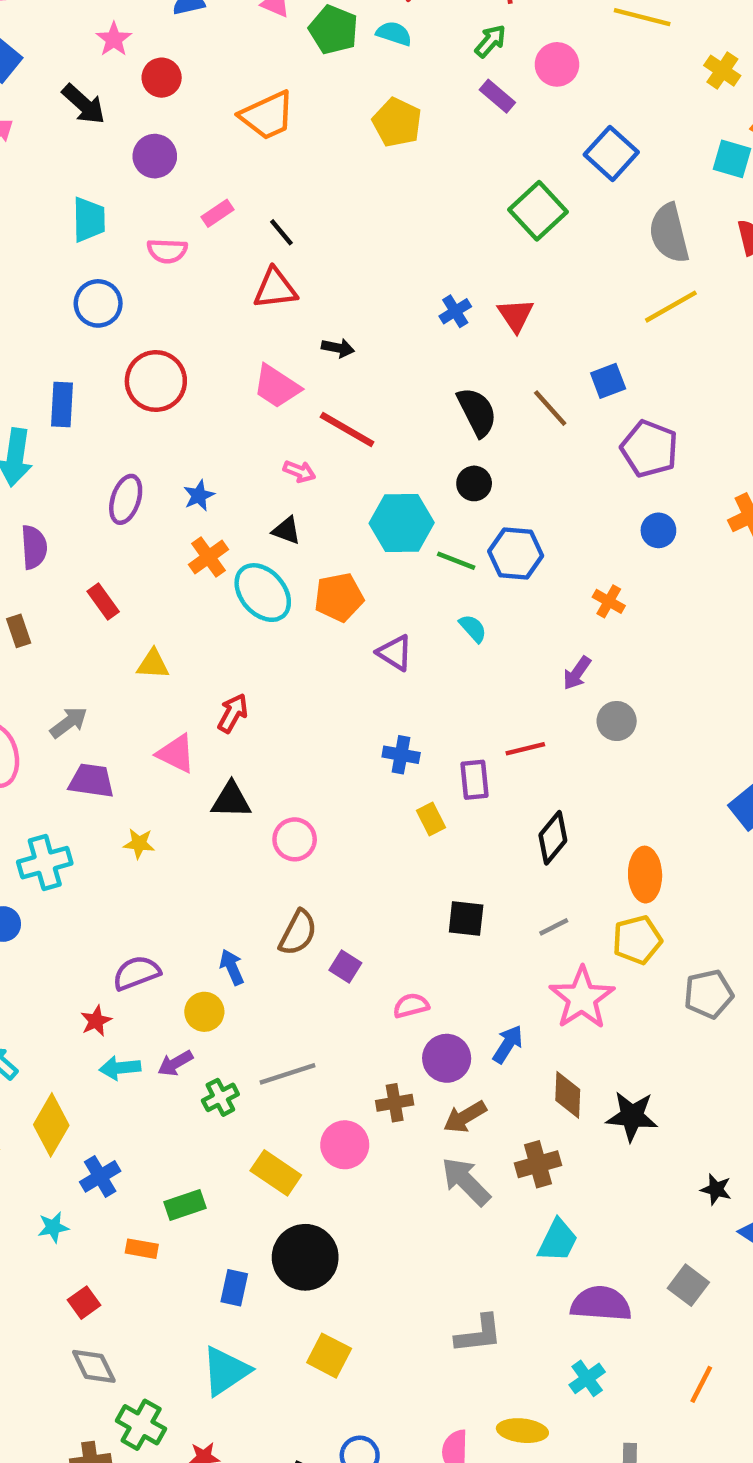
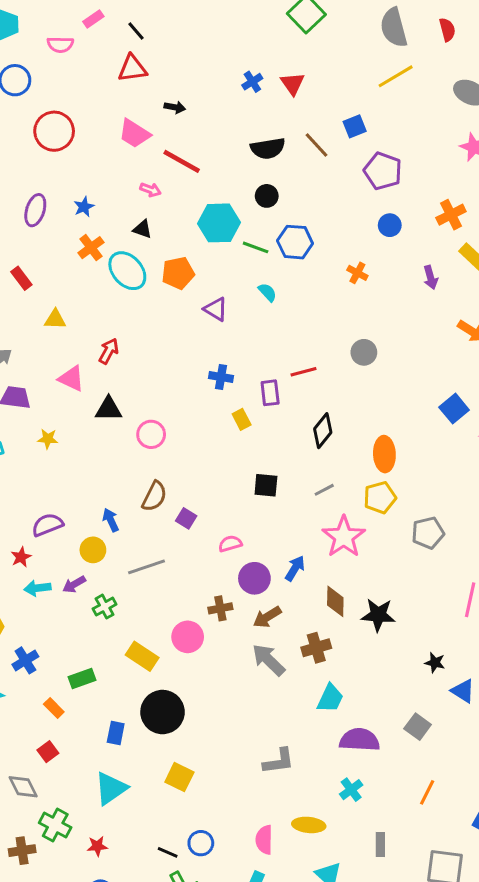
black semicircle: (477, 412) -> (268, 148), turned 108
purple arrow: (577, 673) -> (431, 277), moved, turned -50
gray line: (288, 1074) -> (147, 567), moved
orange rectangle: (142, 1249) -> (54, 708), turned 36
red square: (84, 1303) -> (48, 752), moved

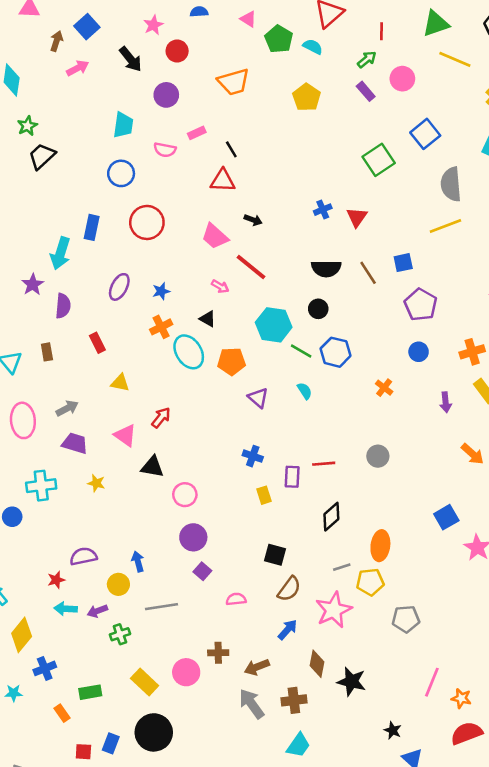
gray line: (324, 490) -> (342, 567), moved
brown semicircle: (154, 496) -> (289, 589), moved
purple circle: (254, 578) -> (193, 537), moved
red square: (48, 752) -> (83, 752), moved, turned 30

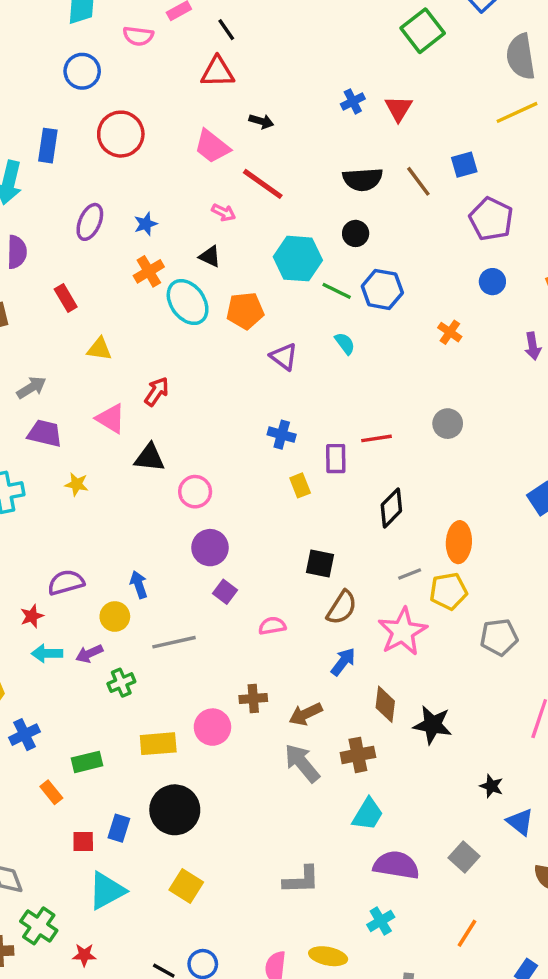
yellow rectangle: (145, 682) -> (158, 744), turned -44

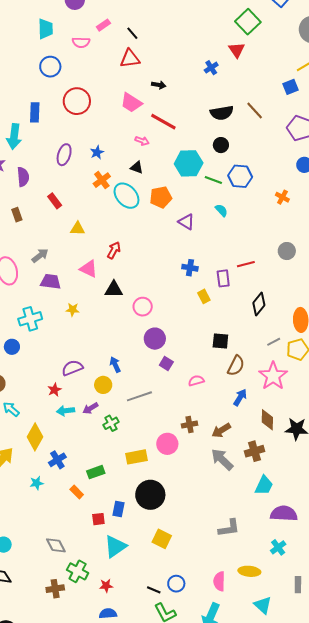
red triangle: (399, 108) -> (237, 50), moved
blue square: (464, 165) -> (290, 87), moved

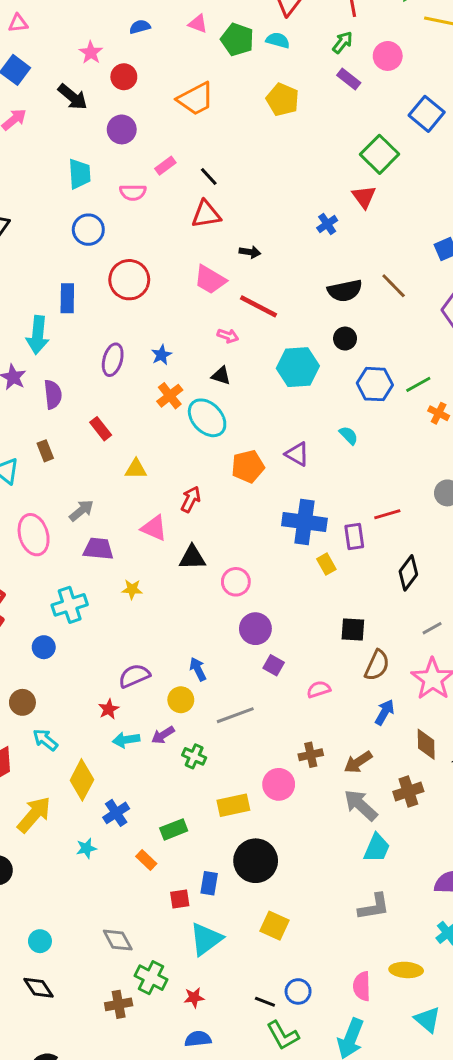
green line: (213, 180) -> (418, 384), moved, turned -48
orange pentagon: (161, 197) -> (248, 466), moved
blue cross: (190, 268) -> (304, 522), size x1.8
green cross: (111, 423) -> (194, 756), turned -35
cyan trapezoid: (264, 485) -> (377, 848), moved

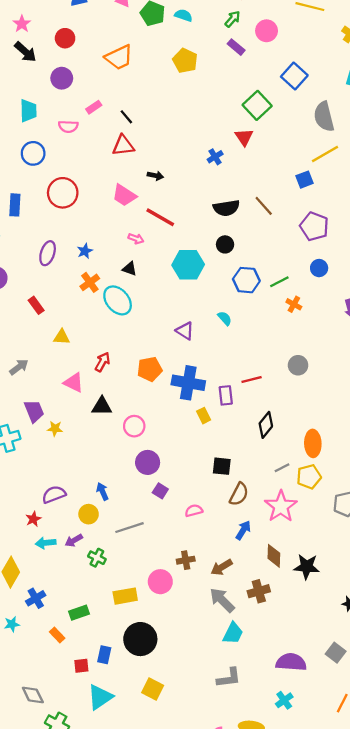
pink star: (91, 53) -> (22, 24), moved
orange pentagon: (248, 466) -> (150, 369), moved
purple trapezoid: (98, 549) -> (34, 411), moved, turned 60

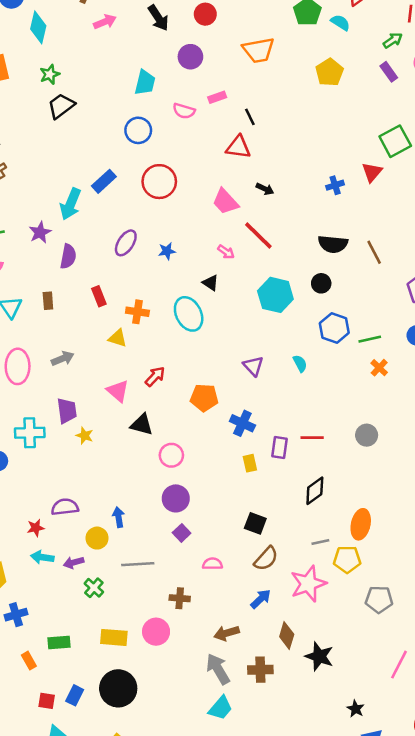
blue rectangle: (15, 205) -> (104, 181), turned 30
orange cross: (90, 282) -> (137, 312), moved, turned 30
blue cross: (188, 383) -> (242, 423), size x0.7
brown cross: (186, 560) -> (180, 598), moved

